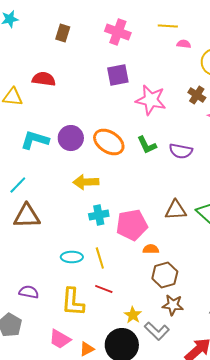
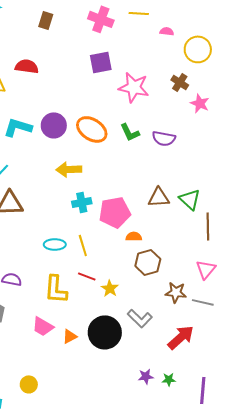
yellow line: (168, 26) -> (139, 13), moved
brown star: (173, 305) -> (176, 292), moved
yellow star: (133, 315) -> (110, 288), moved

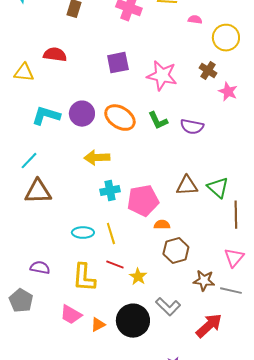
purple square: (101, 62) -> (118, 63), moved

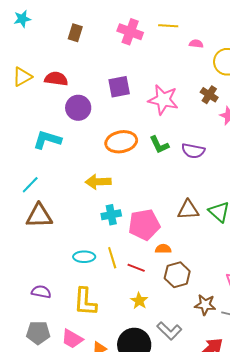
yellow triangle: (24, 73) -> (22, 77), moved, turned -35
purple circle: (82, 114) -> (78, 108), moved
orange ellipse: (120, 118) -> (121, 142), turned -44
red line: (115, 265) -> (136, 268), moved
gray pentagon: (21, 301) -> (38, 333), moved, turned -30

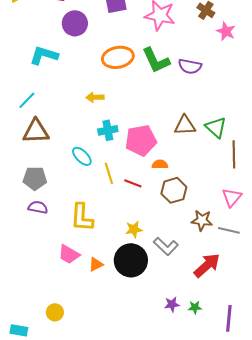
green L-shape: (159, 145) -> (156, 60), size x1.4
yellow arrow: (98, 182) -> (95, 97), size x0.7
cyan ellipse: (84, 257) -> (82, 156), moved, turned 45
yellow star: (139, 301) -> (134, 229), moved, turned 30
gray pentagon: (38, 333) -> (35, 178), moved

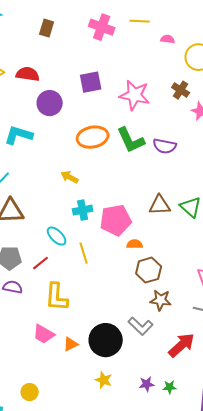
yellow arrow: (95, 97) -> (70, 177), turned 30
red line: (133, 183) -> (41, 263), moved, turned -60
brown star: (202, 220) -> (161, 300), moved
yellow star: (134, 229) -> (104, 380), moved, turned 30

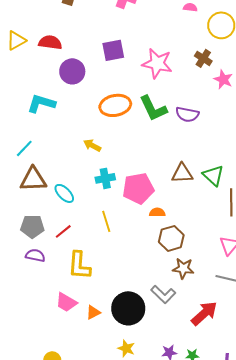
cyan ellipse: (57, 236) -> (64, 193), moved

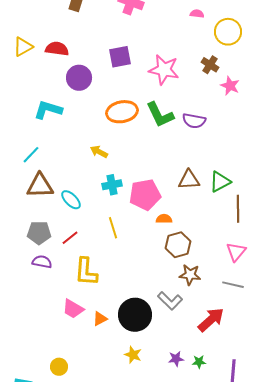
green triangle: (213, 175) -> (220, 182), turned 50

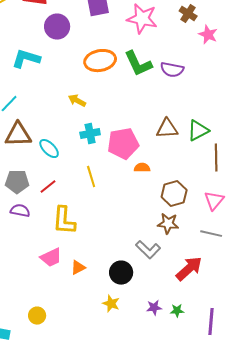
brown hexagon: (178, 245) -> (174, 194), moved
pink trapezoid: (73, 309) -> (51, 258), turned -55
black circle: (135, 315) -> (121, 273), moved, size x0.7

